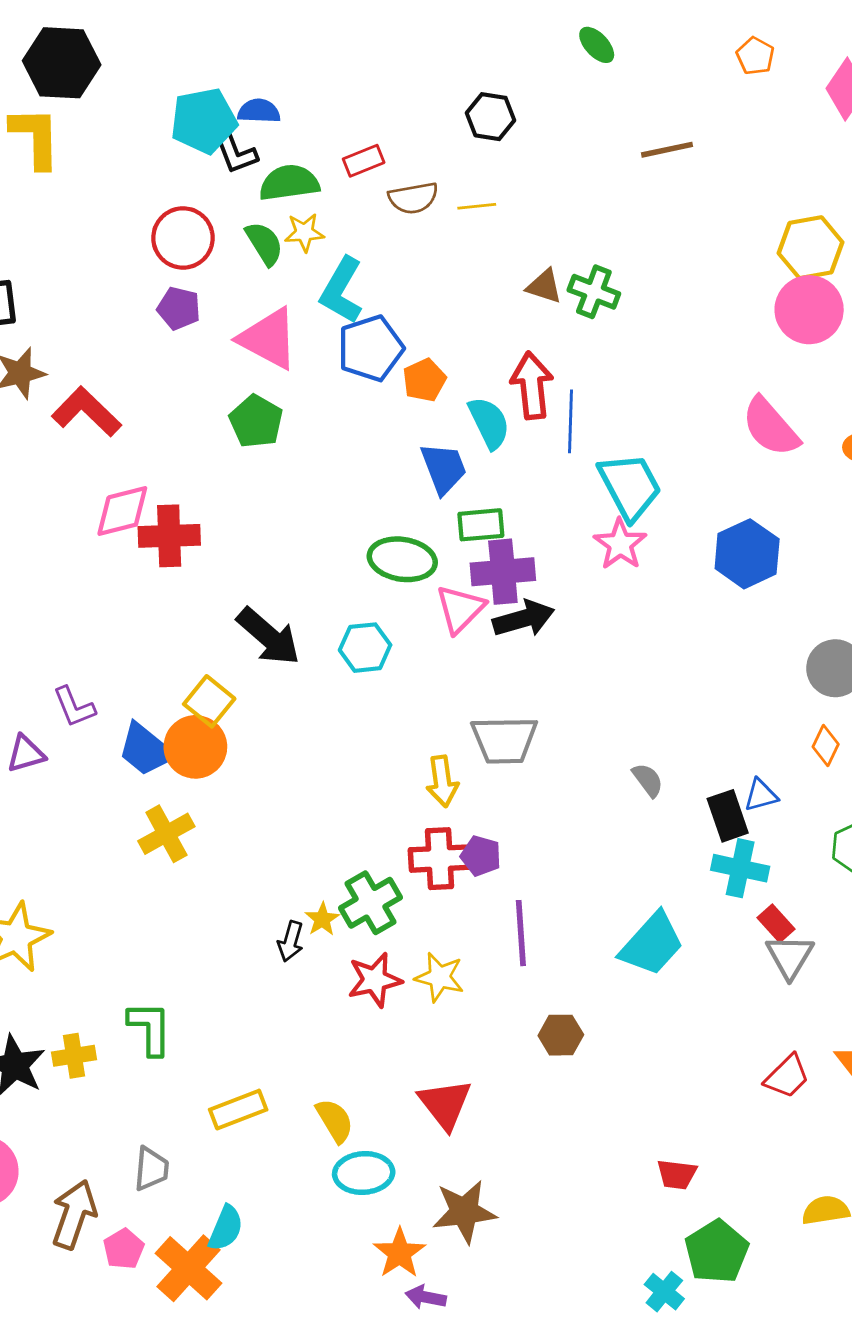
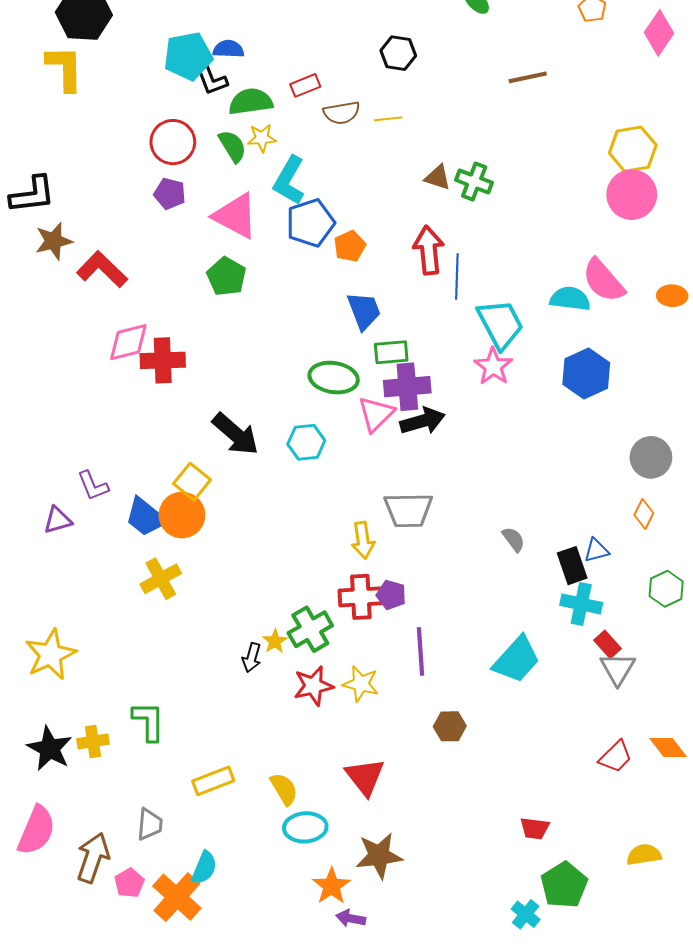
cyan semicircle: (489, 423) -> (570, 299), moved, turned -57

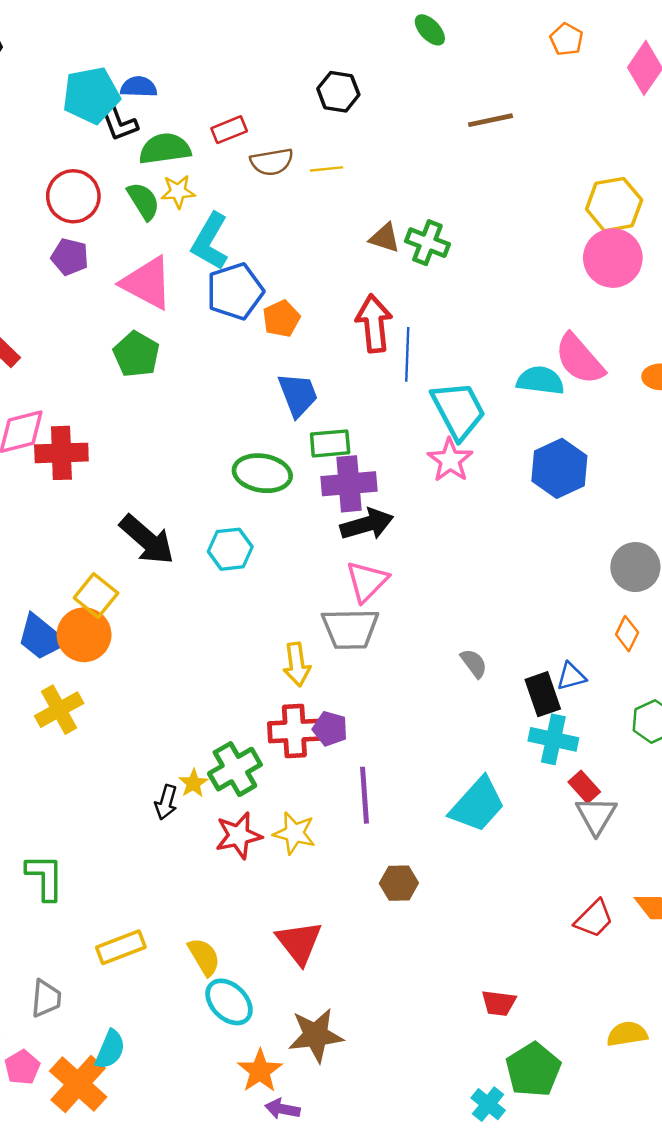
pink triangle: (376, 414) -> (367, 581), moved
cyan ellipse: (305, 827) -> (229, 1002), turned 48

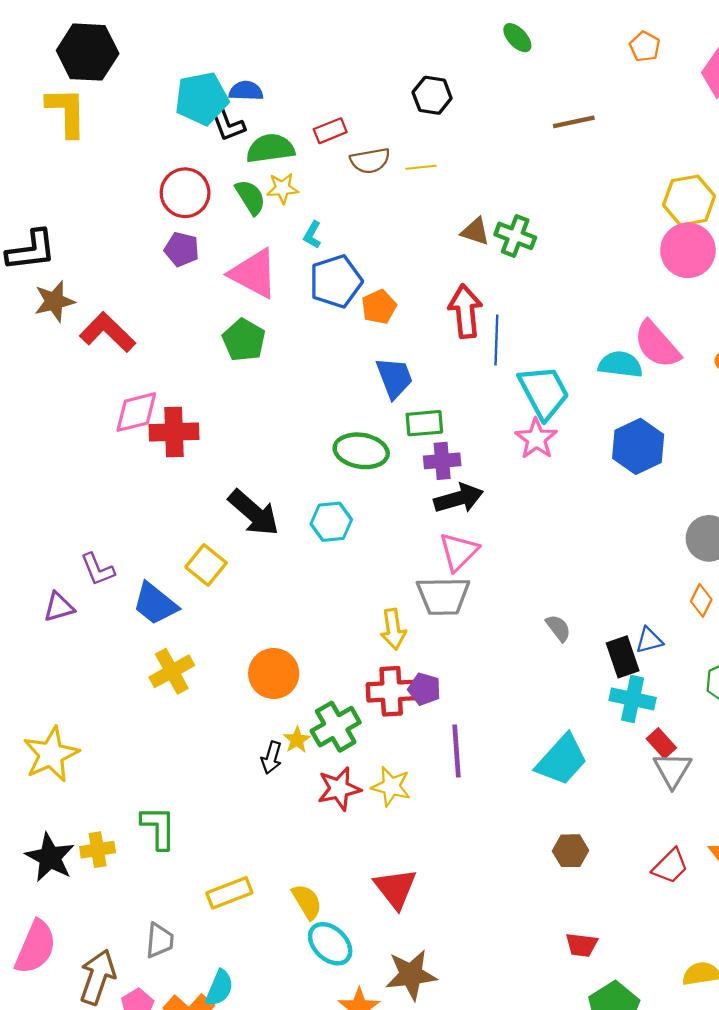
cyan L-shape: (210, 241) -> (312, 235), size x0.5
purple cross: (349, 484) -> (442, 461), size x0.7
orange circle: (84, 635) -> (274, 673), moved
brown hexagon: (399, 883) -> (571, 851), moved

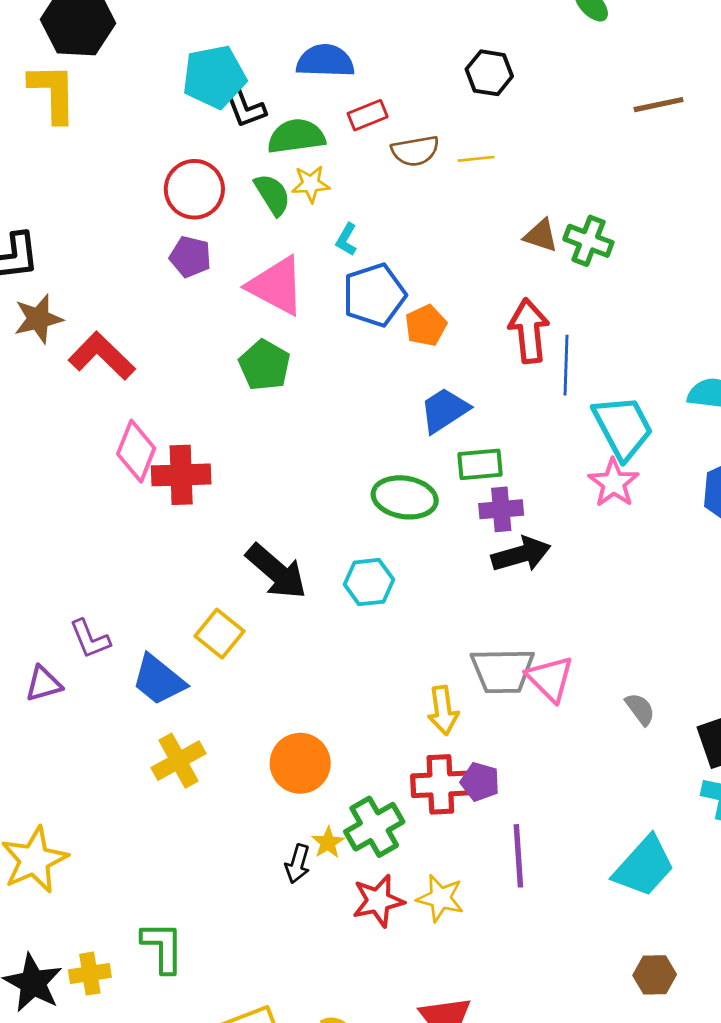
blue semicircle: (246, 91) -> (325, 61), moved, size x1.4
blue trapezoid: (394, 378) -> (444, 410), turned -102
pink diamond: (136, 412) -> (136, 451), turned -54
pink triangle: (459, 552) -> (550, 679), moved, turned -30

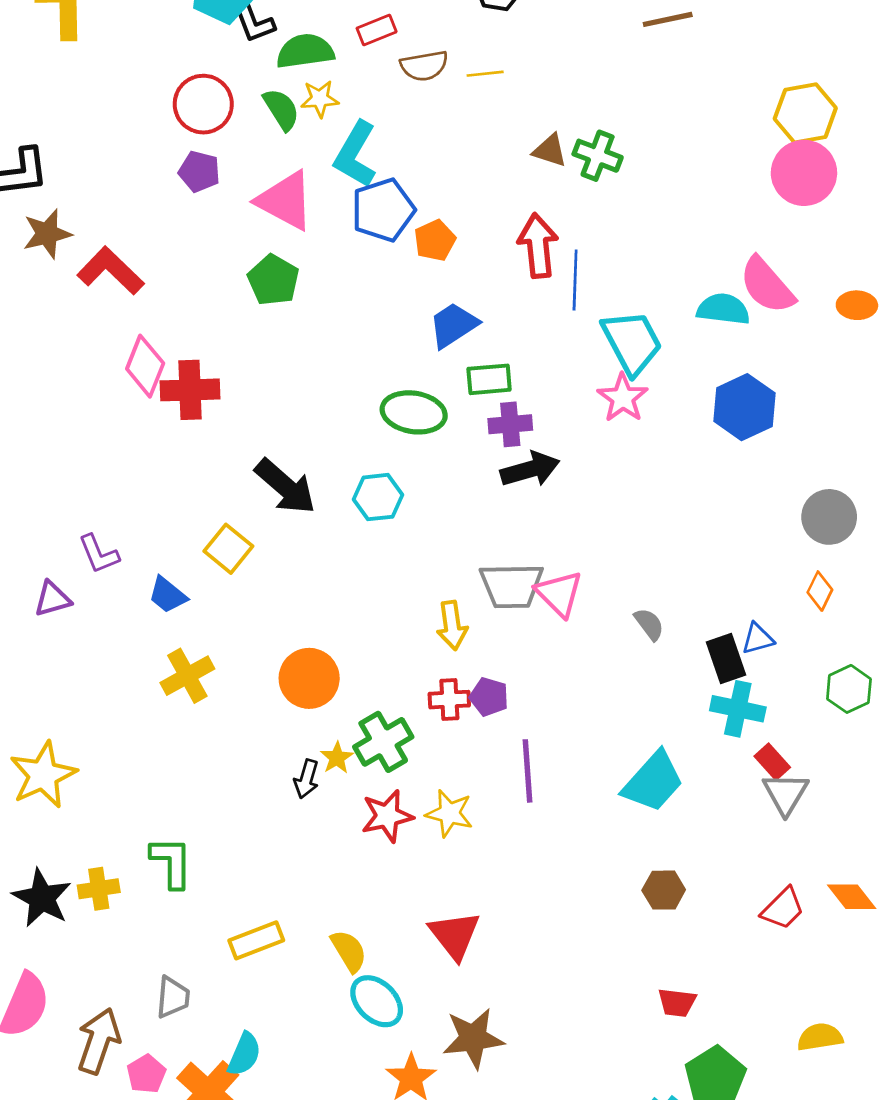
cyan L-shape: (346, 239) -> (355, 154), size x2.0
blue trapezoid: (159, 680) -> (168, 595), size x0.7
red cross: (440, 784) -> (449, 700), size x0.7

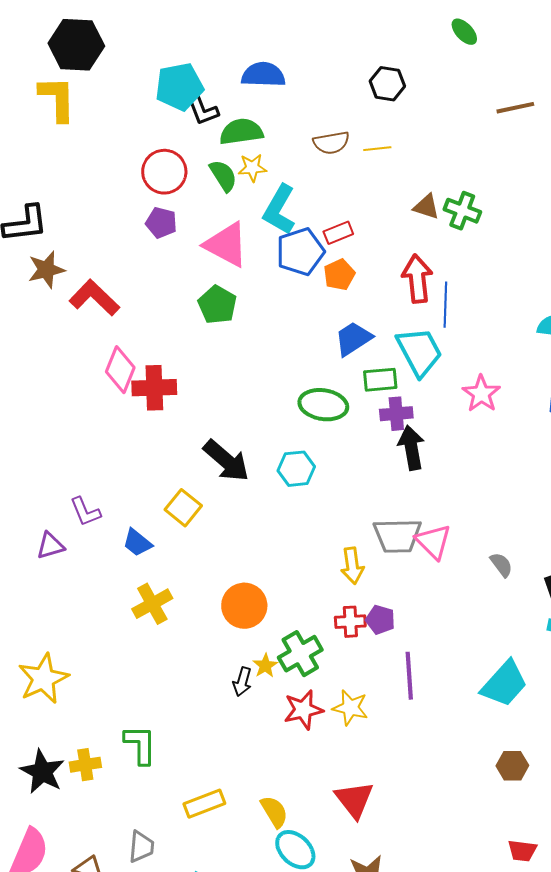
red rectangle: (377, 30) -> (338, 233), moved
cyan trapezoid: (632, 342) -> (419, 352), moved
black arrow: (530, 469) -> (411, 448), turned -84

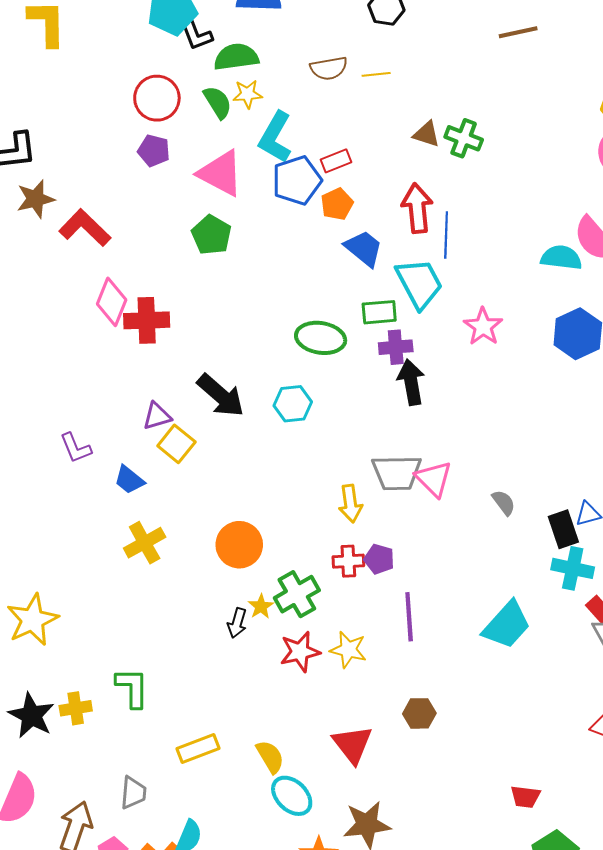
blue trapezoid: (353, 339) -> (364, 248), moved, turned 72
purple triangle: (50, 546) -> (157, 416), moved
brown hexagon: (512, 766) -> (419, 713), moved

